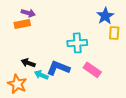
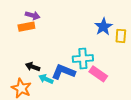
blue star: (105, 16) -> (103, 27), moved
cyan cross: (77, 43) -> (83, 58), moved

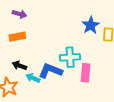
orange rectangle: (26, 27) -> (17, 37), moved
pink rectangle: (98, 74) -> (86, 73), turned 60

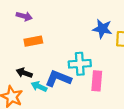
blue star: (91, 25) -> (102, 29), turned -30
orange rectangle: (17, 37) -> (33, 41), moved

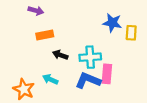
black arrow: (24, 73) -> (60, 55), moved
blue L-shape: (58, 79) -> (88, 80), moved

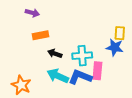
blue star: (112, 23) -> (115, 47), moved
cyan arrow: (50, 79) -> (58, 76), moved, size x1.5

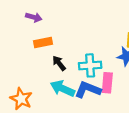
black arrow: (55, 54) -> (59, 63), turned 32

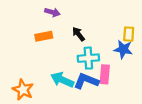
purple arrow: (34, 17) -> (52, 12), moved
black arrow: (59, 63) -> (79, 34), moved

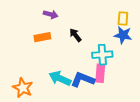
yellow rectangle: (129, 34) -> (123, 19), moved
blue star: (123, 49) -> (123, 35), moved
cyan cross: (88, 58) -> (102, 55), moved

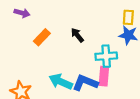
purple arrow: (51, 14) -> (22, 13), moved
orange rectangle: (42, 37) -> (42, 37), turned -35

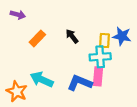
yellow rectangle: (128, 17) -> (104, 41), moved
cyan arrow: (61, 82) -> (42, 80), moved

